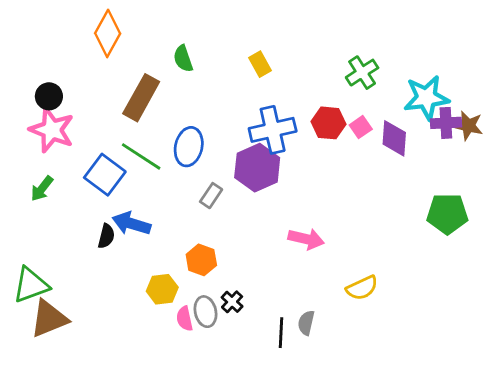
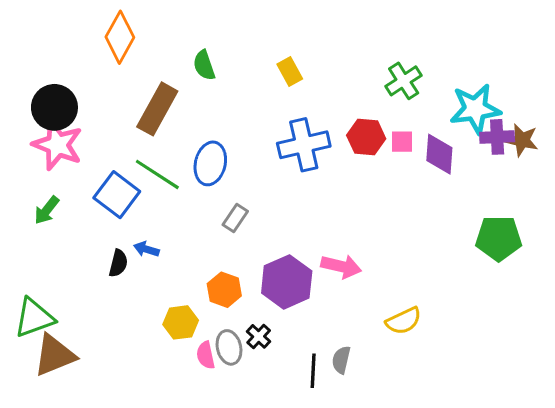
black circle: (49, 96) -> (54, 107), size x1.5
pink square: (361, 127) -> (402, 142), turned 35
purple hexagon: (257, 168) -> (287, 282), moved
blue arrow: (131, 224) -> (146, 249), size x0.6

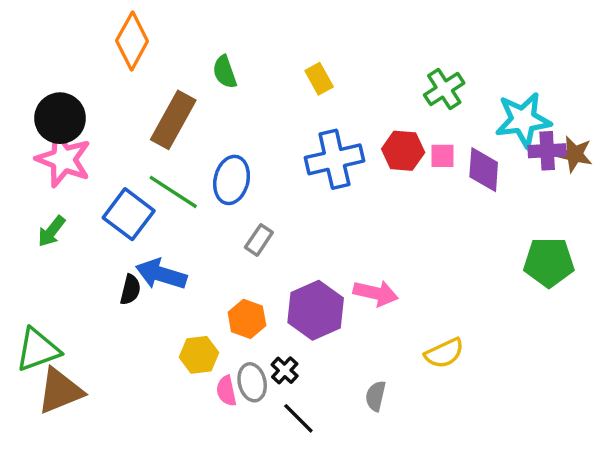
blue arrow: (146, 249) -> (161, 274), size x1.8
black line: (313, 371) -> (298, 418), moved, turned -48

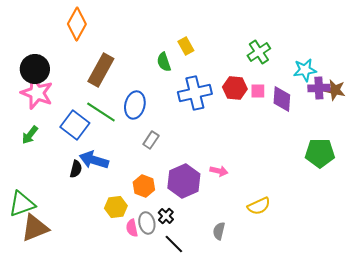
green semicircle: (225, 72) -> (164, 62), moved
cyan star: (523, 120) -> (305, 70), size x0.7
pink arrow: (376, 293) -> (219, 171), size x0.7

